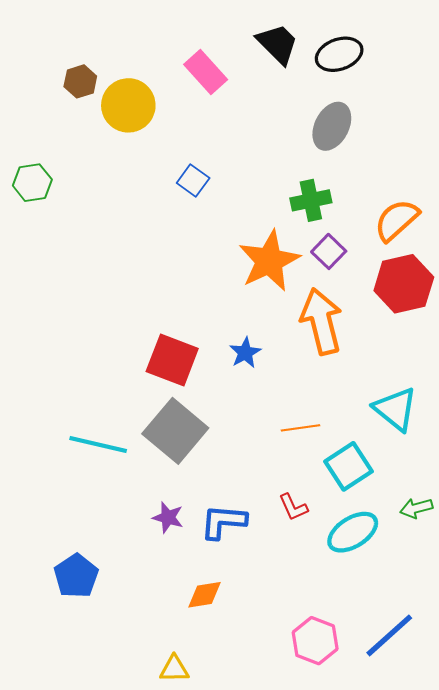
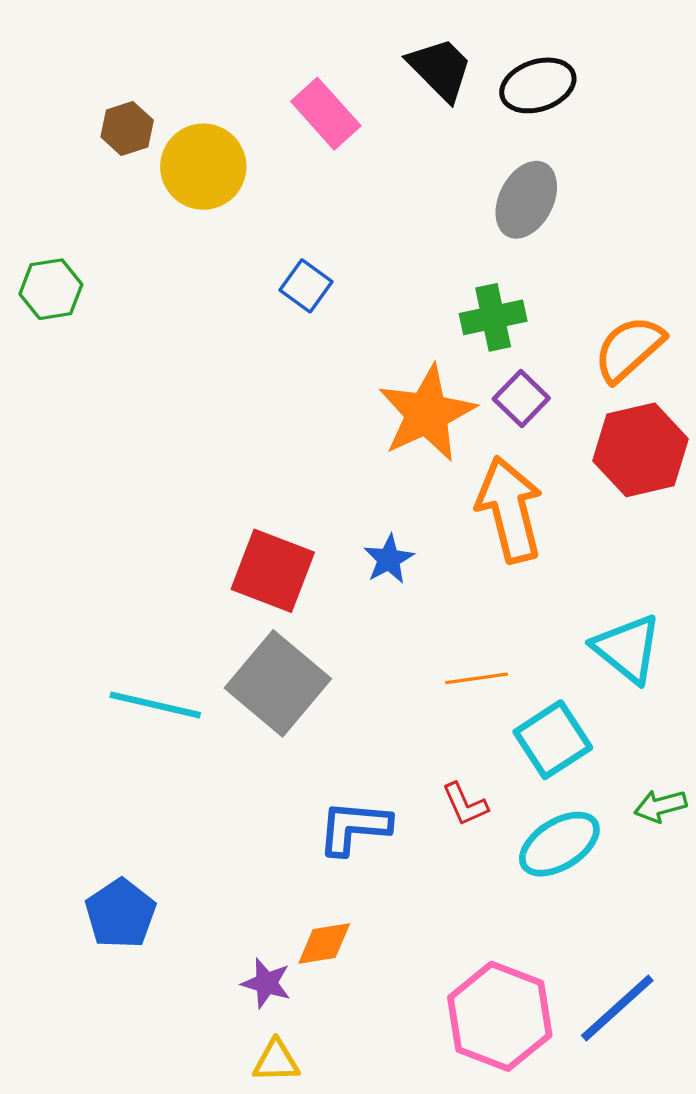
purple star: (168, 518) -> (266, 983), moved
pink hexagon: (315, 641) -> (500, 1016), size x1.4

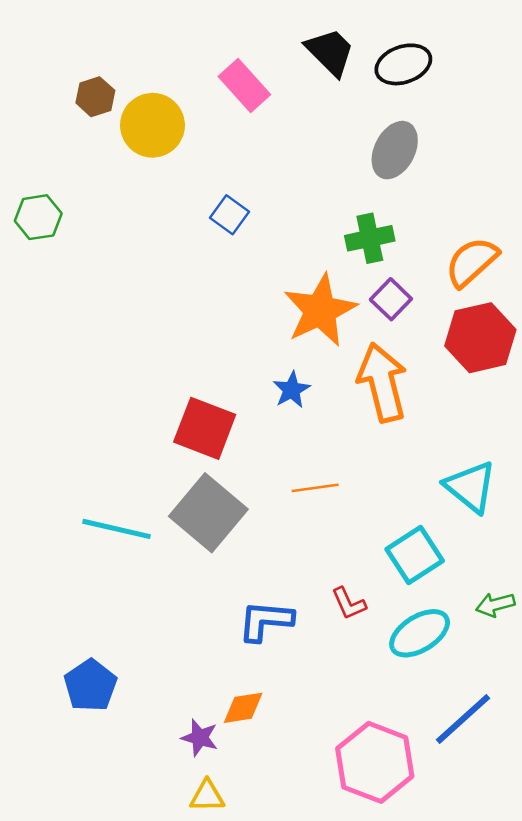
blue star: (389, 559) -> (292, 390), moved
orange line: (477, 678) -> (315, 488), moved
blue line: (617, 1008) -> (463, 719), moved

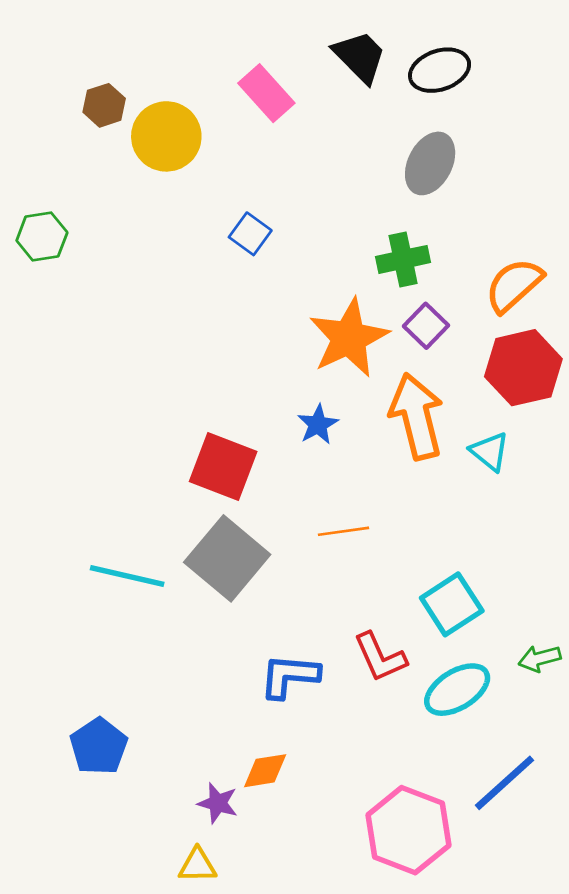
cyan triangle: (470, 487) -> (490, 452), moved, size x0.7
red L-shape: (349, 603) -> (380, 657), size x1.4
yellow triangle: (207, 796) -> (197, 865), moved

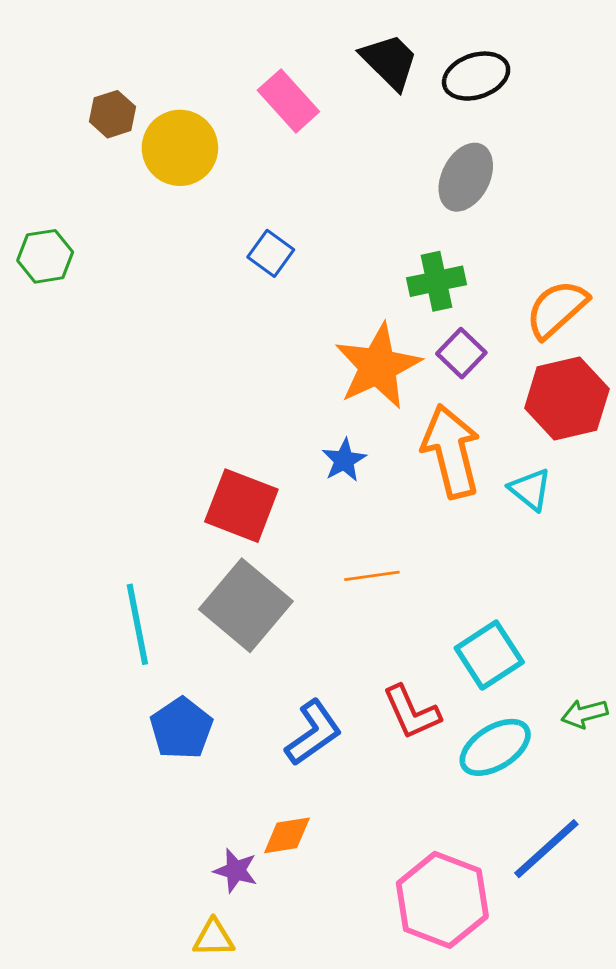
cyan line: (127, 576) -> (137, 624), turned 66
blue L-shape: (289, 676) -> (313, 733), turned 140
blue pentagon: (99, 746) -> (181, 728), moved

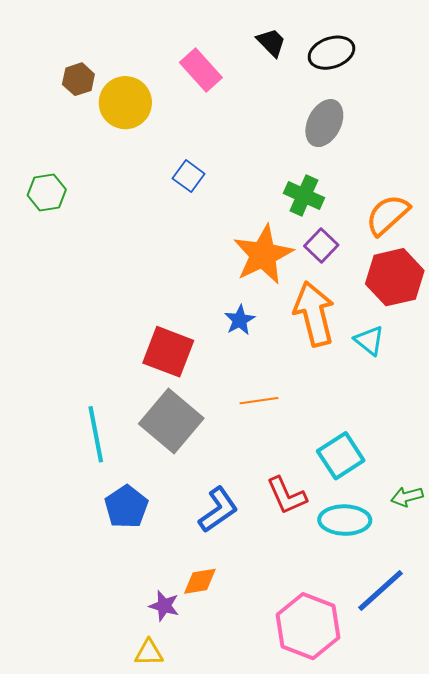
black trapezoid: (390, 61) -> (271, 42), size x0.7
green hexagon: (45, 256) -> (47, 192), moved
green cross: (436, 281) -> (304, 196), turned 36
cyan ellipse: (495, 747) -> (345, 520), turned 33

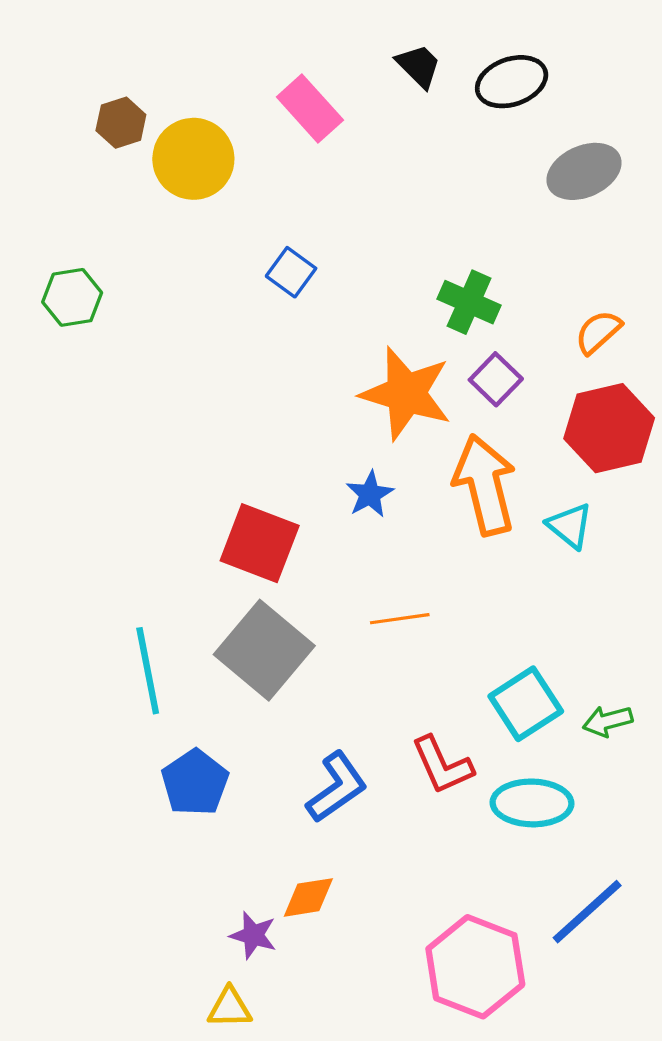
gray ellipse: (324, 123) -> (584, 171), moved, turned 39
orange semicircle: (388, 215) -> (598, 332), size x0.7
orange star: (263, 255) -> (406, 393), turned -30
green arrow: (407, 497) -> (608, 721), moved

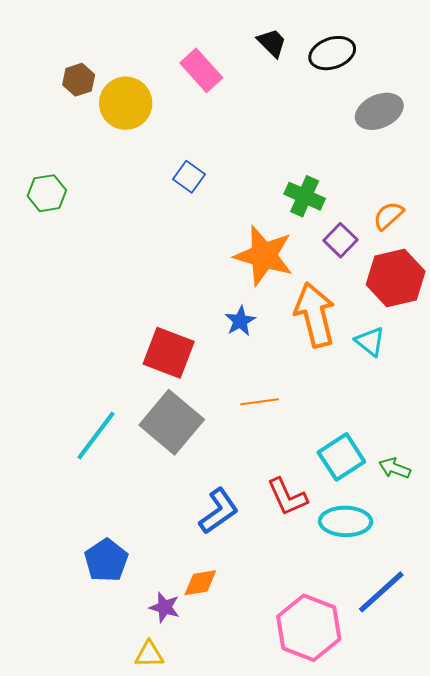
purple square: (496, 379) -> (340, 240), moved
cyan line: (148, 671) -> (96, 436), turned 48
green arrow: (608, 721) -> (395, 468), turned 36
blue pentagon: (195, 782) -> (106, 560), moved

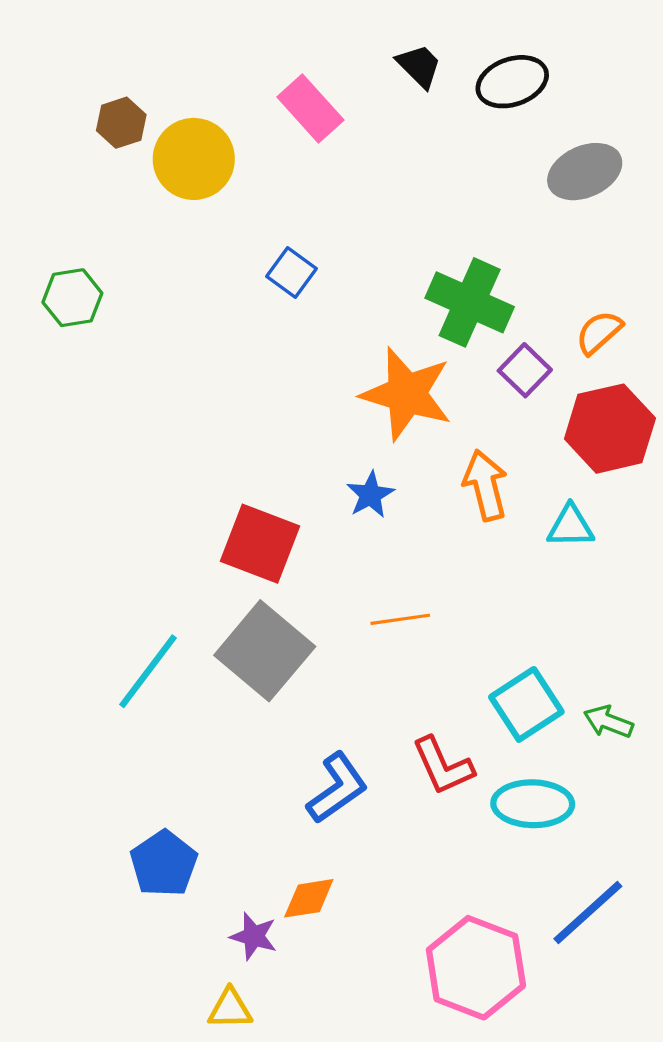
green cross: (305, 196) -> (470, 302), size x1.4
orange arrow: (315, 315) -> (485, 485), size x0.7
cyan triangle: (370, 341) -> (571, 526), turned -40

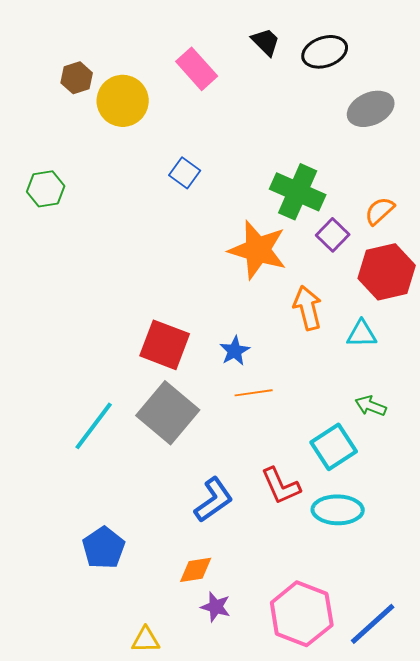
blue star: (370, 495) -> (235, 351), moved
green arrow: (608, 722) -> (371, 406), moved
blue line: (588, 913) -> (373, 624), moved
purple star: (254, 936) -> (216, 607), moved

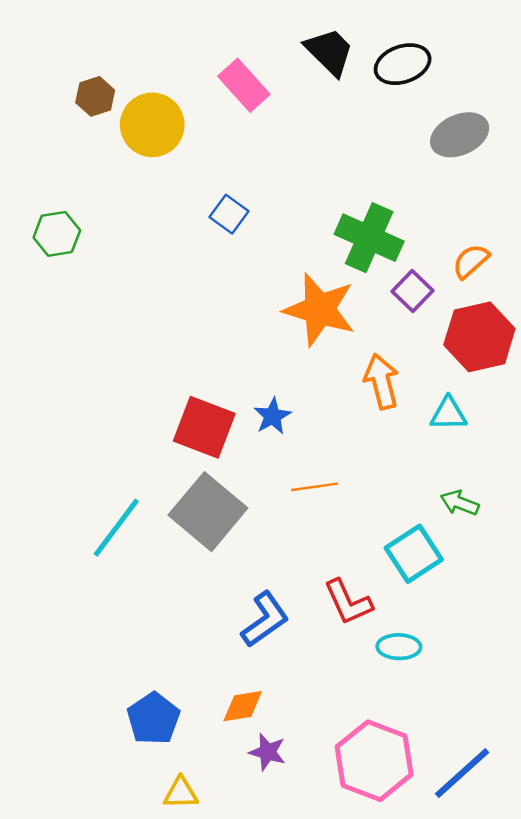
black trapezoid: (266, 42) -> (329, 52), size x1.4
blue star: (235, 351) -> (272, 416), moved
cyan ellipse: (338, 510) -> (399, 647), moved, size x0.7
blue pentagon: (104, 548) -> (153, 719), moved

